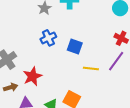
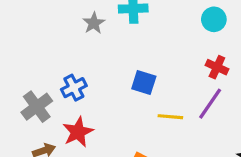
blue cross: (48, 38) -> (74, 88), moved

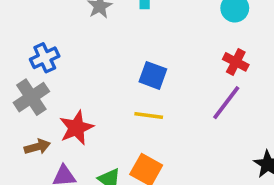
blue cross: (74, 88) -> (45, 58), moved
yellow line: (170, 117) -> (149, 115), moved

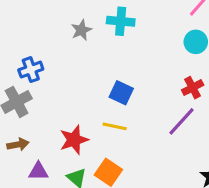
red cross: (236, 62) -> (193, 88), turned 30
red star: (76, 128) -> (74, 140), moved

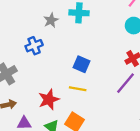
blue cross: (31, 70) -> (34, 46), moved

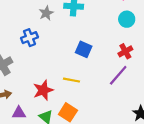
blue square: (81, 64) -> (84, 49), moved

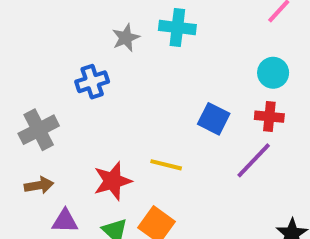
cyan circle: (127, 19) -> (273, 73), moved
blue square: (84, 49) -> (214, 119), moved
red cross: (125, 51) -> (269, 117), turned 32

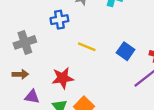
yellow line: (166, 165) -> (87, 47), moved

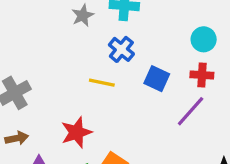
blue cross: (59, 20) -> (121, 49), moved, turned -30

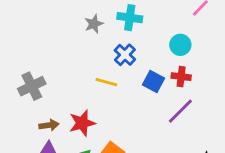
cyan circle: (204, 39) -> (180, 45), moved
red cross: (202, 75) -> (181, 77), moved
brown arrow: (17, 138) -> (49, 125), moved

